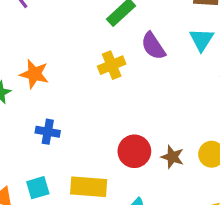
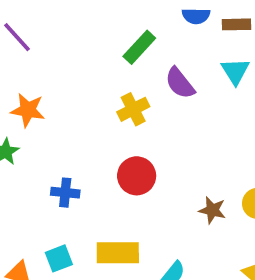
orange star: (34, 74) -> (28, 110), moved
red circle: (134, 151) -> (137, 176), moved

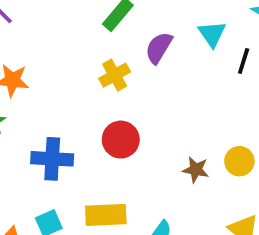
purple semicircle: (180, 83) -> (159, 48), turned 72
blue cross: (65, 193) -> (52, 159), size x1.5

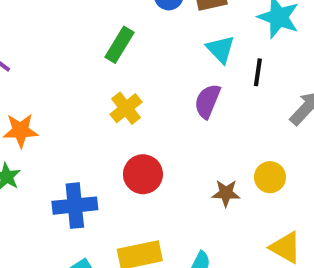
purple semicircle: (159, 48) -> (207, 101), moved

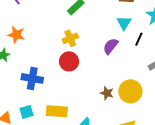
red circle: (143, 174) -> (69, 61), moved
yellow circle: (270, 177) -> (130, 91), size x1.5

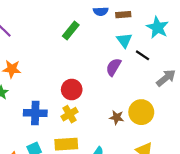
yellow cross: (70, 38) -> (69, 114), moved
black line: (139, 39) -> (142, 55), turned -72

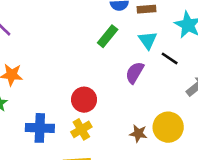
green rectangle: (71, 31) -> (108, 36), moved

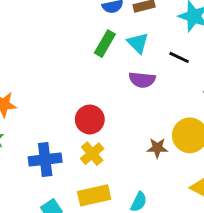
cyan triangle: (148, 40) -> (138, 43), moved
purple semicircle: (135, 73) -> (142, 80), turned -105

